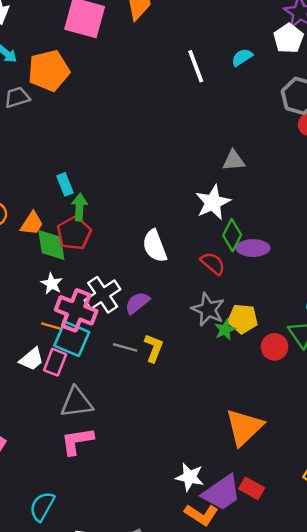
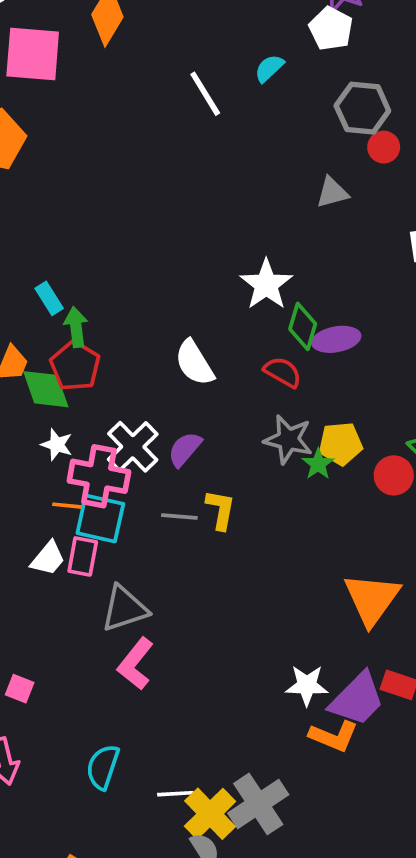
gray triangle: (234, 160) -> (332, 192), moved
pink L-shape: (77, 441) -> (135, 664), turned -32

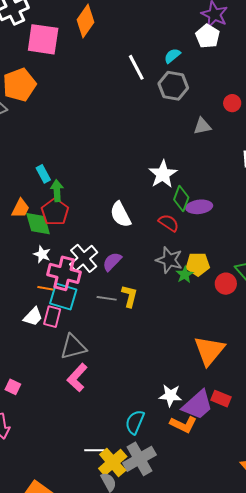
gray hexagon: (362, 108) -> (173, 86), moved
cyan semicircle: (103, 767) -> (135, 422), moved

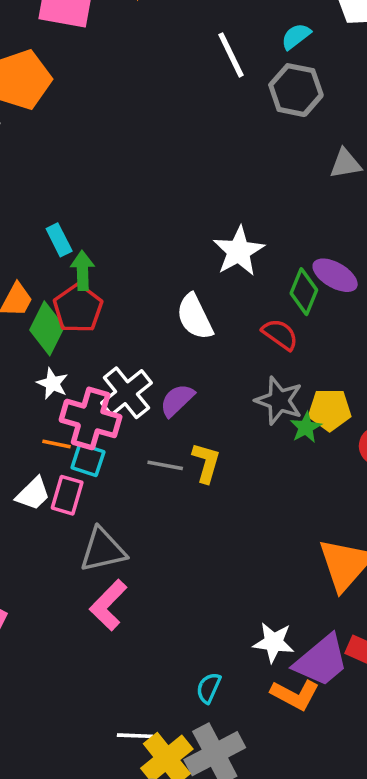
white star: (163, 174) -> (239, 251), moved
purple ellipse: (199, 207) -> (335, 275), moved, turned 35
green diamond: (38, 224) -> (47, 328), turned 40
cyan square: (63, 297) -> (88, 460), size x0.7
cyan semicircle: (135, 422) -> (209, 688), size x0.7

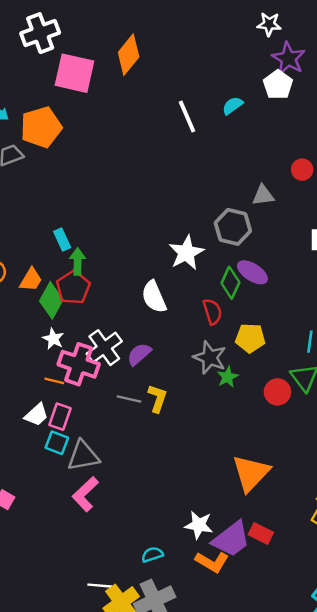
gray hexagon: (296, 90) -> (233, 227), moved
red semicircle: (280, 334) -> (212, 312), turned 35
yellow pentagon: (330, 410) -> (250, 338), moved
cyan square: (88, 460) -> (57, 443), moved
cyan semicircle: (209, 688) -> (152, 555), turned 45

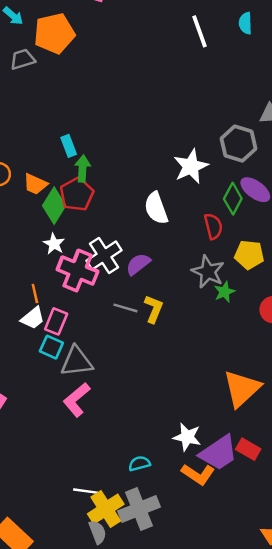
cyan semicircle: (233, 106) -> (245, 23), turned -60
orange trapezoid: (31, 280) -> (35, 184), turned 80
orange line: (54, 381) -> (35, 294), moved, turned 60

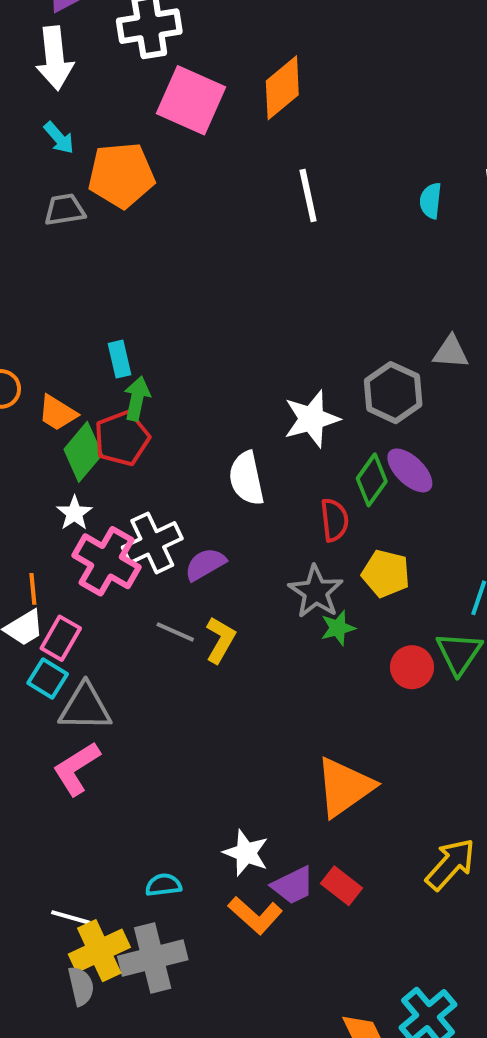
white line: (200, 31) -> (308, 196), moved
purple trapezoid: (219, 453) -> (293, 885), size x0.7

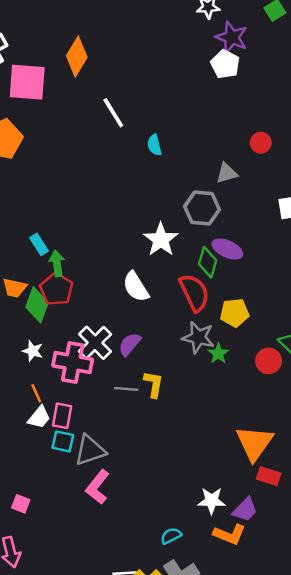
cyan semicircle: (431, 201) -> (154, 145), moved
white star: (74, 513) -> (33, 351), moved
red semicircle: (334, 520) -> (194, 293), size x1.5
red rectangle: (341, 886) -> (269, 476), moved

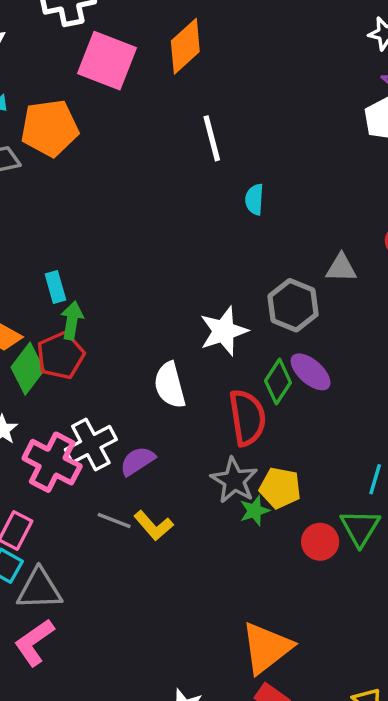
yellow pentagon: (235, 313) -> (280, 488), moved
yellow L-shape: (154, 384) -> (154, 526), turned 112

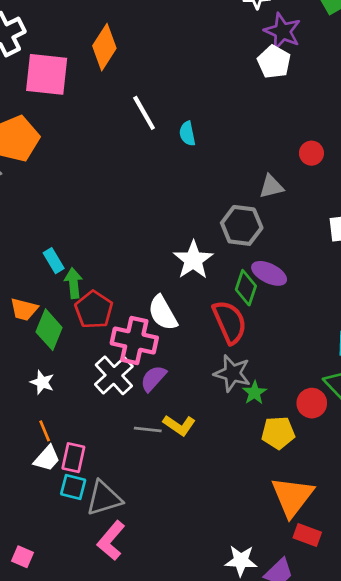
cyan semicircle: (254, 199) -> (187, 134), moved
red pentagon: (61, 355) -> (94, 310), moved
pink cross: (52, 462) -> (134, 340), moved
yellow pentagon: (280, 488) -> (278, 433), moved

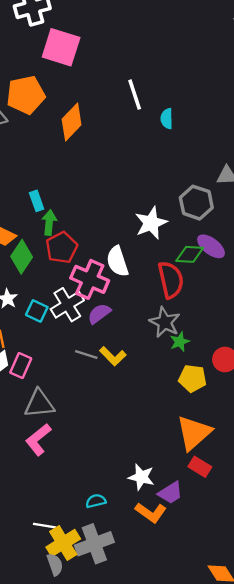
orange diamond: (104, 47) -> (72, 122), moved
green diamond: (246, 288) -> (190, 254), turned 64
cyan square: (73, 487) -> (37, 311), moved

